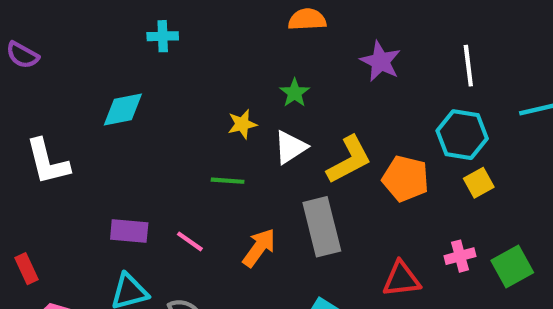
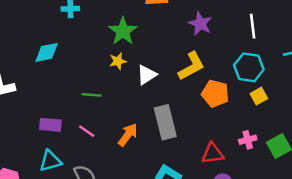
green star: (295, 93) -> (123, 31), moved, size x1.6
yellow L-shape: (349, 160) -> (191, 66), moved
green line: (228, 181) -> (92, 95), moved

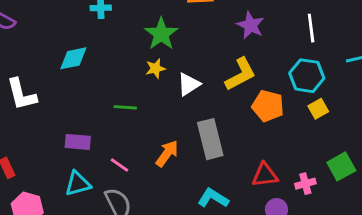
pink line: (87, 131) -> (119, 165), moved
pink cross: (248, 140) -> (305, 184), moved

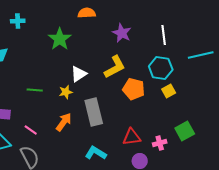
yellow star: (155, 68) -> (66, 92), moved

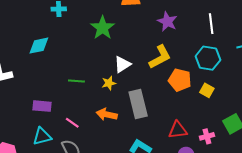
yellow square: (169, 91) -> (207, 90), moved, turned -32
orange arrow: (64, 122) -> (107, 114), turned -114

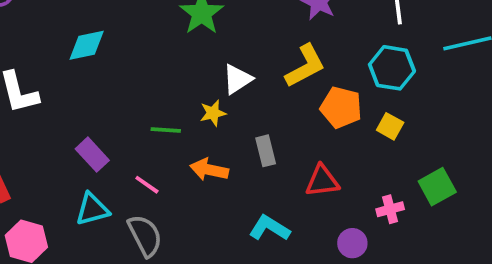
green line: (76, 81) -> (166, 130), moved
gray rectangle: (138, 104) -> (266, 151), size x0.6
purple rectangle: (42, 106) -> (92, 155), turned 42
red triangle: (178, 130) -> (322, 181), moved

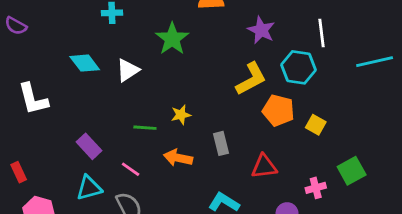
cyan diamond: (87, 45) -> (85, 63), turned 64
cyan hexagon: (392, 68) -> (299, 67), moved
white triangle: (237, 79) -> (128, 70), moved

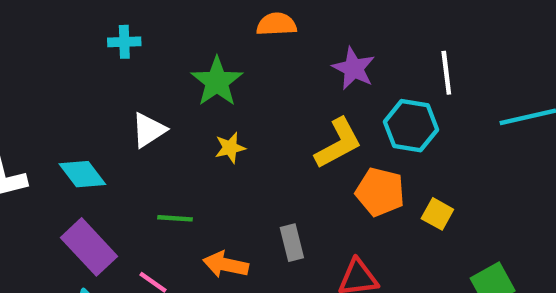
cyan diamond: (85, 63) -> (82, 174), moved
yellow star: (181, 115) -> (230, 148), moved
purple rectangle: (89, 146) -> (89, 247), size x1.4

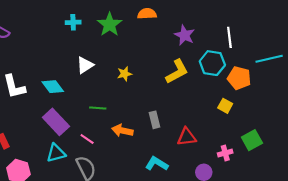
green star: (217, 82) -> (110, 24), moved
orange pentagon: (380, 192) -> (239, 78), moved

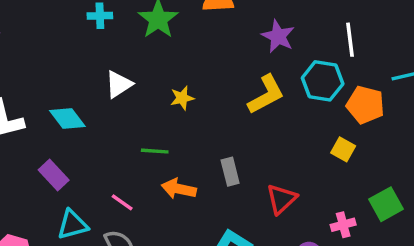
green line: (98, 108) -> (155, 151), moved
purple rectangle: (56, 122) -> (54, 175), moved, size x0.7
red triangle: (187, 137) -> (281, 199), turned -36

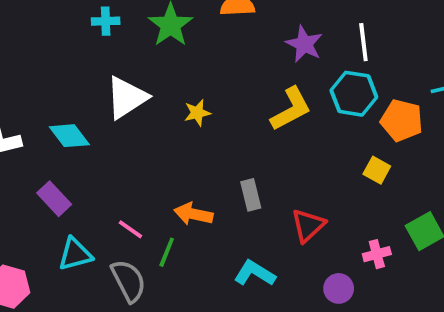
white line: (350, 40) -> (363, 42), moved
white triangle: (119, 84) -> (127, 98), size x1.4
green line: (155, 151) -> (167, 252), moved, turned -72

